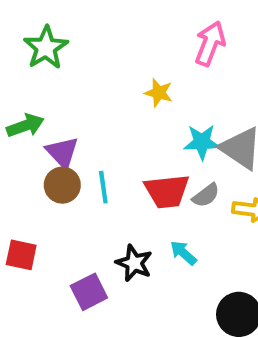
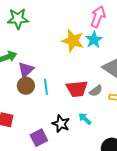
green star: (46, 48) -> (18, 19), turned 30
yellow star: (159, 93) -> (73, 41), size x1.6
cyan star: (202, 142) -> (94, 40), moved, turned -30
purple triangle: (62, 152) -> (26, 70), turned 30

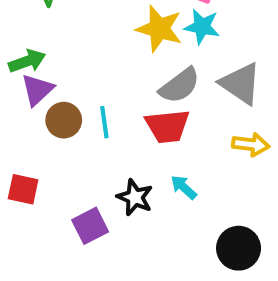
cyan star: (94, 40) -> (202, 27), turned -30
purple triangle: (26, 70) -> (37, 90), moved
gray semicircle: (96, 91) -> (180, 86), moved, size x1.5

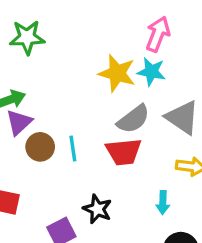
cyan arrow: (184, 187) -> (163, 202), moved, turned -130

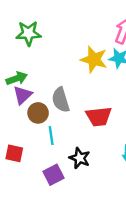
gray semicircle: (133, 119) -> (61, 100), moved, turned 110
cyan line: (73, 149) -> (51, 136), moved

